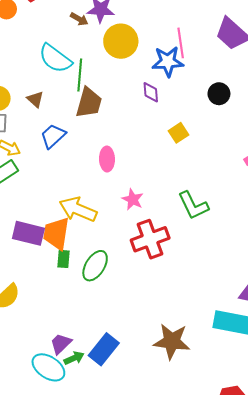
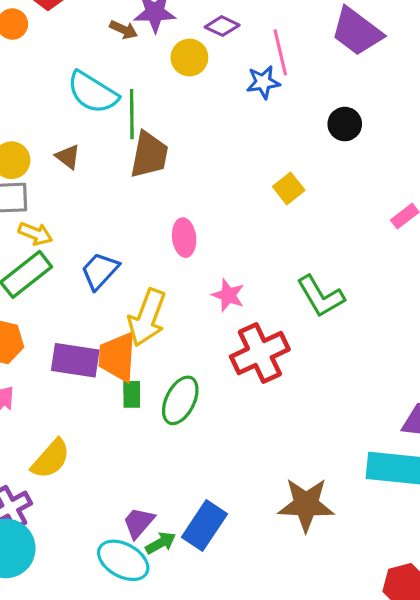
yellow circle: (121, 41) -> (189, 58), size x0.7
blue star: (168, 62) -> (263, 82), size x0.7
purple diamond: (151, 92) -> (222, 26), moved, turned -55
blue trapezoid: (53, 136) -> (100, 271), moved
yellow arrow: (78, 209) -> (147, 318), turned -87

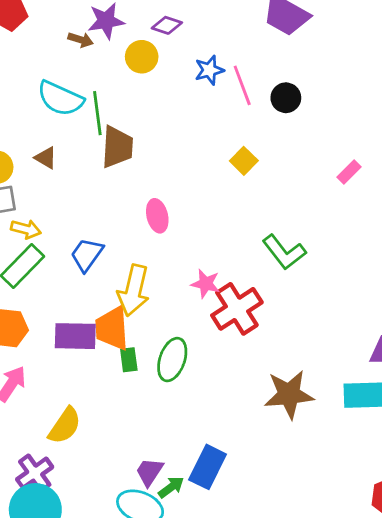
pink line: (280, 52) -> (242, 85), moved
pink star: (228, 295) -> (206, 284), moved
brown star: (306, 505) -> (289, 394), moved

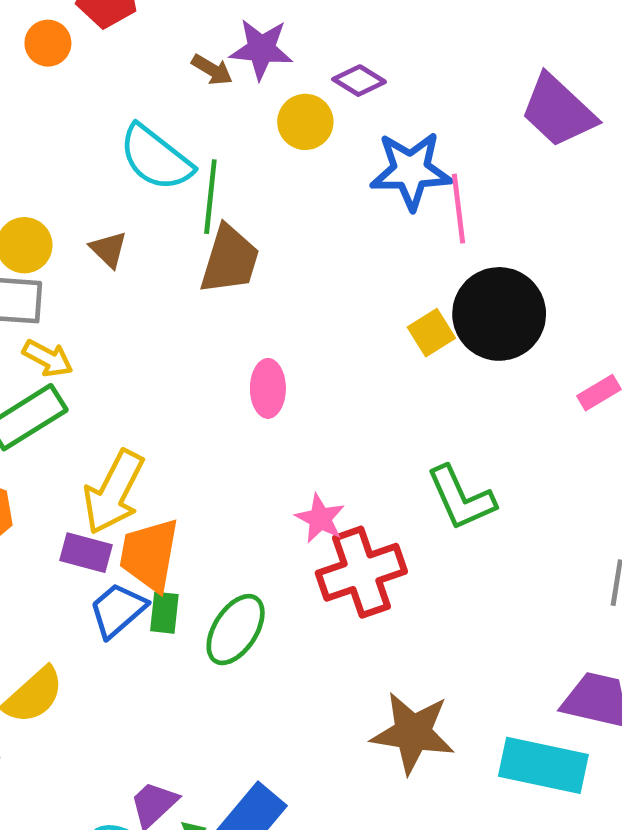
blue star: (209, 70) -> (411, 171), size x1.6
black circle: (286, 98) -> (499, 314), moved, size x1.8
blue trapezoid: (87, 255) -> (118, 610), moved
yellow arrow: (134, 290) -> (114, 492), moved
purple rectangle: (75, 336) -> (86, 553), size x0.7

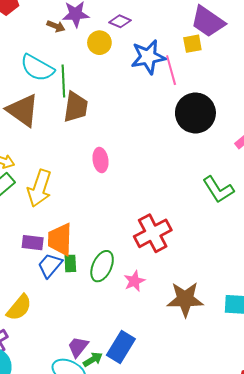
brown triangle: (109, 249) -> (23, 110), size x2.0
yellow square: (431, 333) -> (192, 44), moved, turned 30
yellow arrow: (114, 492) -> (39, 188), moved
green L-shape: (461, 498) -> (218, 190), moved
pink star: (320, 518) -> (134, 281), moved, turned 30

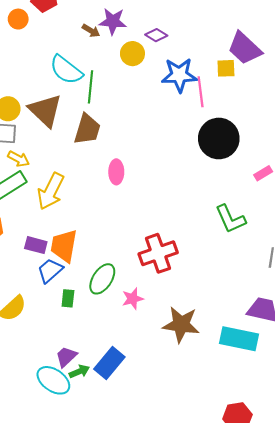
brown trapezoid: (76, 107) -> (87, 129), moved
green rectangle: (70, 263) -> (68, 298), moved

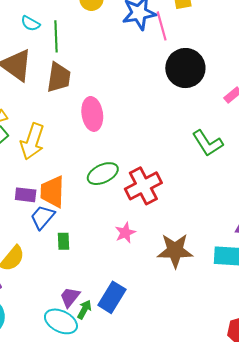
cyan semicircle: (66, 70) -> (30, 23), size x0.6
pink ellipse: (116, 172) -> (92, 114), size x1.4
green ellipse: (102, 279) -> (103, 174), moved, turned 40
green arrow: (79, 371) -> (84, 309), turned -30

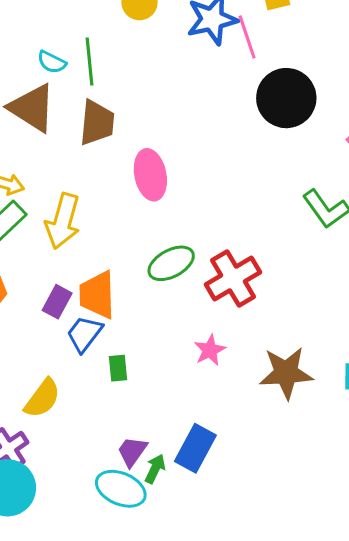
cyan semicircle: (30, 23) -> (52, 62), moved
purple rectangle: (26, 195) -> (57, 302), turned -65

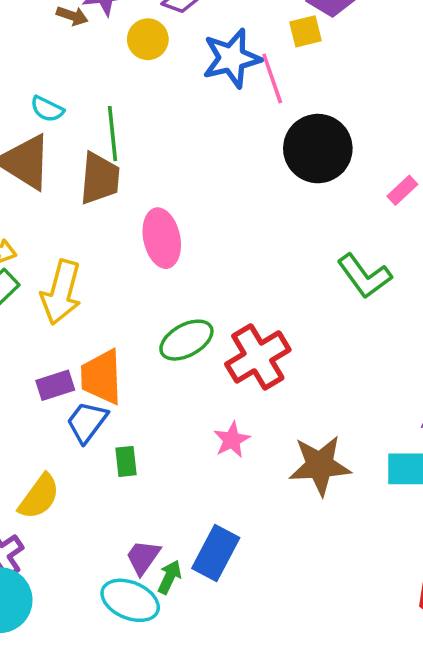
green line: (89, 61) -> (112, 134), moved
purple rectangle: (57, 302) -> (55, 385), turned 44

